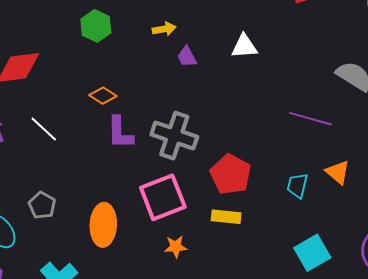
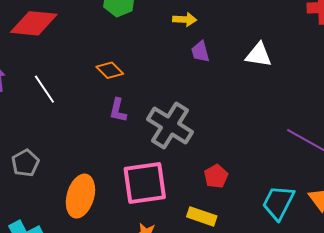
purple L-shape: (120, 133) -> (118, 110), size x0.7
red pentagon: (231, 174) -> (216, 176), size x0.6
cyan trapezoid: (297, 186) -> (278, 203), size x1.4

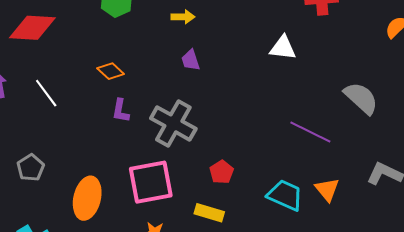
purple trapezoid: (200, 52) -> (191, 60), moved
white triangle: (259, 55) -> (283, 48), moved
cyan trapezoid: (278, 203) -> (285, 195), turned 90

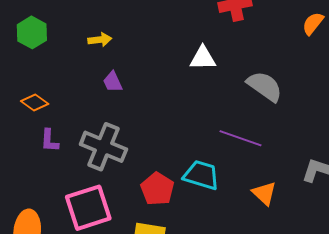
gray semicircle: (361, 98) -> (265, 86), moved
red pentagon: (222, 172) -> (157, 189), size x1.4
cyan trapezoid: (285, 195) -> (201, 175), moved

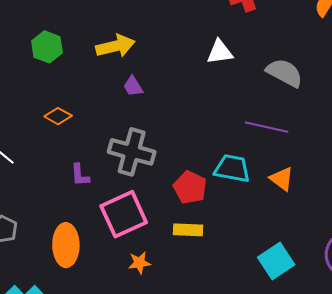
yellow arrow: (100, 40) -> (115, 46), size x1.6
purple L-shape: (49, 141) -> (80, 175), moved
orange triangle: (264, 193) -> (282, 179), moved

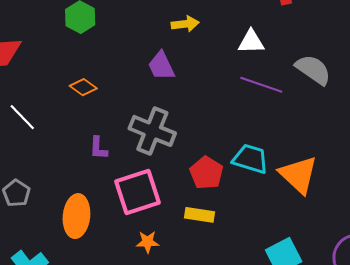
yellow arrow: (115, 46) -> (185, 24), moved, size x0.7
purple trapezoid: (133, 86) -> (161, 66), size x1.4
purple line: (267, 127) -> (261, 85), moved
orange triangle: (282, 179) -> (298, 175), size x1.6

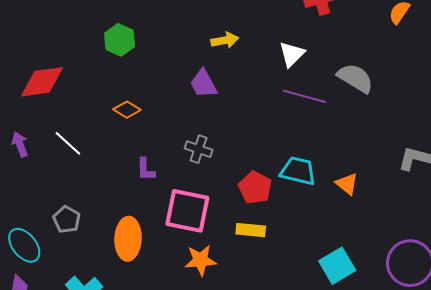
white triangle: (251, 42) -> (292, 54), turned -40
gray cross: (152, 131) -> (199, 149), size x0.6
orange triangle: (298, 175) -> (347, 184), size x0.6
pink square: (137, 192) -> (187, 211), turned 33
orange star: (148, 242) -> (201, 260), size x1.4

